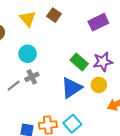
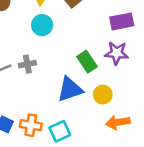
cyan circle: (28, 54) -> (42, 25), moved
purple star: (103, 62) -> (117, 53), moved

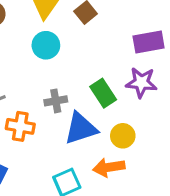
gray cross: (27, 64) -> (56, 101), moved
orange arrow: (118, 122) -> (109, 167), moved
orange cross: (31, 125) -> (20, 126), moved

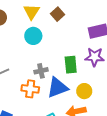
green rectangle: (103, 93) -> (71, 65), turned 30
orange cross: (20, 126) -> (30, 89), moved

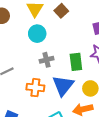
gray cross: (41, 71) -> (47, 60), moved
blue triangle: (57, 87) -> (63, 85), turned -30

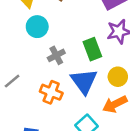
orange cross: (35, 88) -> (51, 92), turned 30

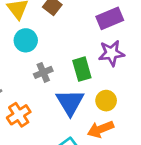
orange cross: (51, 92) -> (19, 115), moved, turned 30

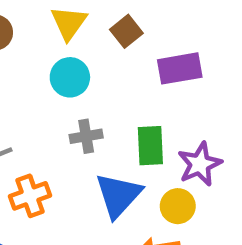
purple rectangle: (110, 18) -> (180, 68), moved
purple star: (111, 53) -> (200, 164), moved, turned -30

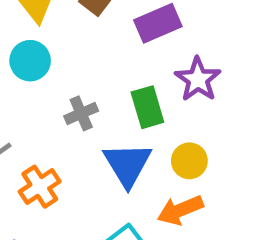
cyan circle: (70, 77) -> (30, 61), moved
purple star: (200, 164) -> (198, 79), moved

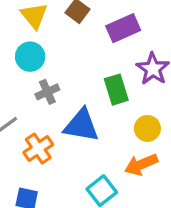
gray cross: (81, 113) -> (47, 92), moved
blue triangle: (127, 164) -> (81, 125), moved, turned -48

